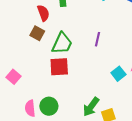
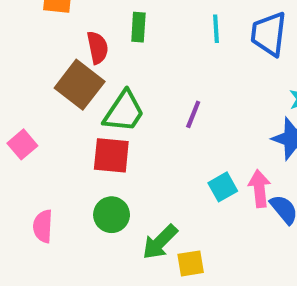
brown square: (37, 33) -> (80, 85), size x1.6
pink square: (14, 77) -> (22, 144), moved
green circle: (49, 106) -> (112, 215), moved

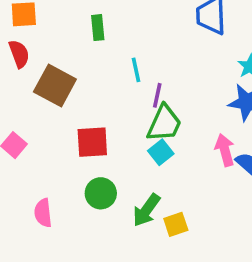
cyan line: (216, 29) -> (136, 70), moved
red semicircle: (98, 48) -> (19, 54), moved
green trapezoid: (124, 112) -> (164, 123), moved
cyan square: (223, 187) -> (161, 152), moved

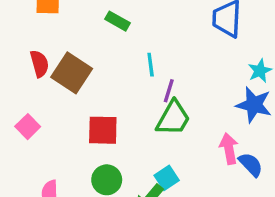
green rectangle: (98, 28) -> (117, 21), turned -60
red semicircle: (19, 54) -> (39, 64), moved
cyan square: (161, 152) -> (167, 178), moved

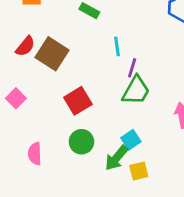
red semicircle: (39, 64) -> (25, 46), turned 55
red square: (103, 130) -> (78, 101), turned -32

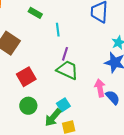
cyan line: (117, 46) -> (58, 30), moved
green trapezoid: (136, 90) -> (67, 70), turned -95

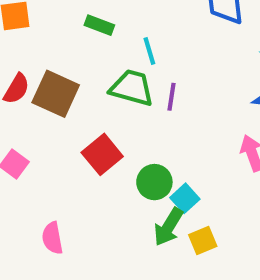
green trapezoid: (67, 70) -> (132, 88), moved
green circle: (28, 106) -> (154, 182), moved

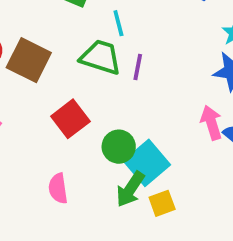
cyan square: (185, 198) -> (147, 163), size x1.6
pink semicircle: (52, 238) -> (58, 188), moved

